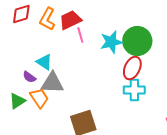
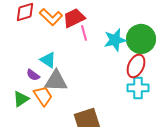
orange L-shape: (47, 19) -> (51, 17), turned -75

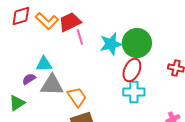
cyan triangle: (48, 60) -> (44, 64), turned -36
purple semicircle: (33, 75) -> (29, 79), turned 112
orange trapezoid: (43, 96) -> (77, 97), moved

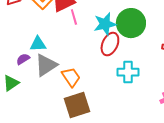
red ellipse: (132, 70) -> (110, 44), moved
gray triangle: (52, 85) -> (46, 65), turned -35

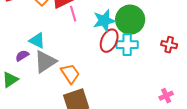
cyan triangle: (38, 44) -> (37, 41), turned 30
cyan cross: (128, 72) -> (127, 45), moved

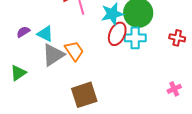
purple semicircle: (22, 56) -> (23, 32), moved
orange trapezoid: (70, 74) -> (74, 51), moved

